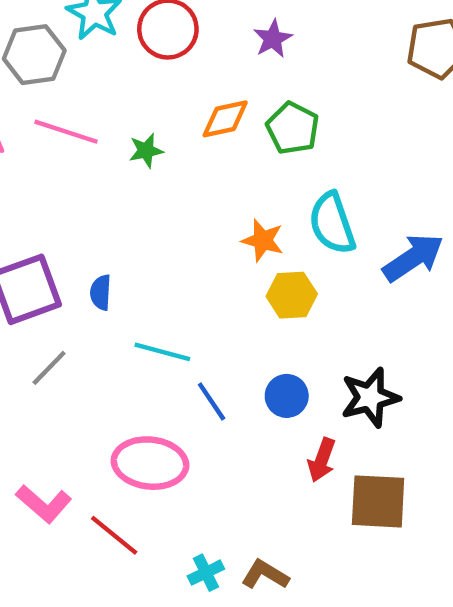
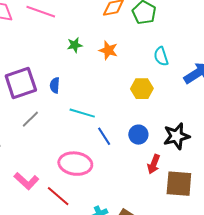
green star: (146, 151) -> (75, 45), moved
cyan semicircle: (332, 223) -> (161, 56), size x0.7
orange star: (263, 240) -> (108, 50), moved

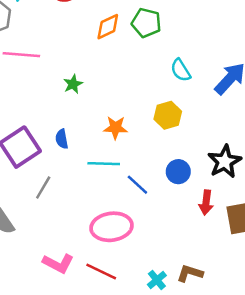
orange star: (108, 50) -> (115, 128), moved

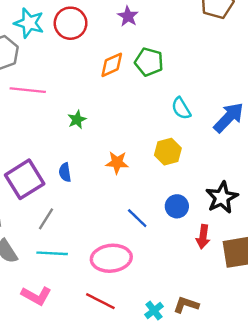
cyan line: (104, 164) -> (52, 253), moved
pink L-shape: (58, 263) -> (36, 296), moved

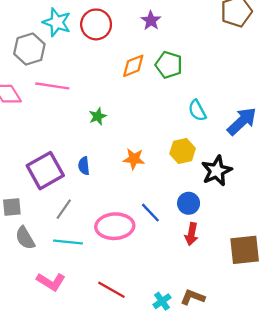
black star: (222, 197) -> (217, 171), moved
red arrow: (203, 237) -> (191, 234), moved
pink ellipse: (111, 258) -> (115, 226), moved

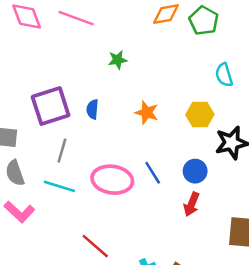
gray line: (64, 209) -> (62, 151), turned -30
pink L-shape: (51, 282) -> (19, 212), moved

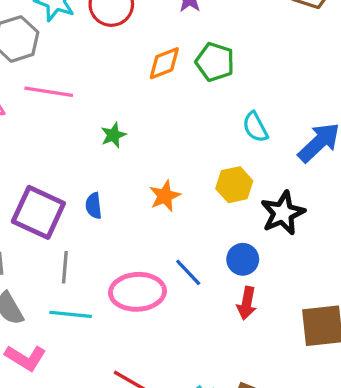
purple square: (51, 106) -> (38, 212), turned -36
orange star: (147, 113) -> (165, 196), turned -30

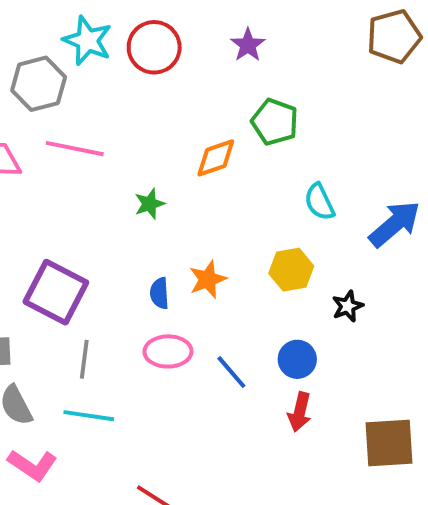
orange diamond: (164, 63) -> (216, 158), moved
blue semicircle: (94, 206) -> (159, 293), moved
black star: (283, 213) -> (348, 306), size x0.6
pink ellipse: (137, 292) -> (168, 351), moved, size x0.7

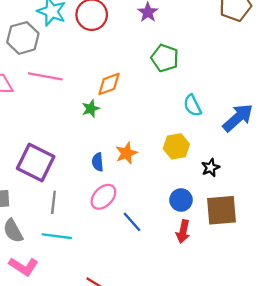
orange diamond: (216, 158) -> (109, 84), moved
pink ellipse: (168, 351) -> (103, 197), turned -44
blue line: (231, 372) -> (132, 222), moved
brown square: (389, 443) -> (222, 210), moved

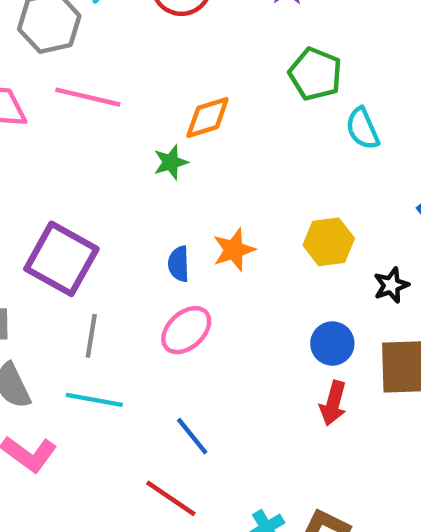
cyan semicircle: (192, 105) -> (363, 129), moved
blue line: (132, 222) -> (192, 436), moved

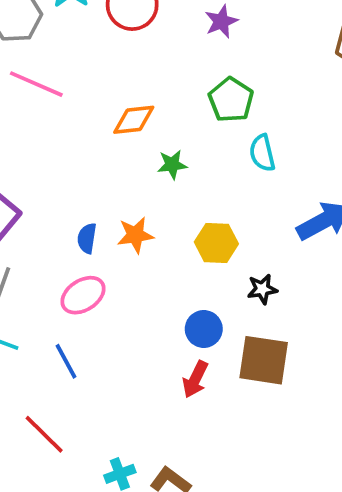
green star: (171, 162) -> (172, 165), moved
blue line: (192, 436) -> (66, 361), moved

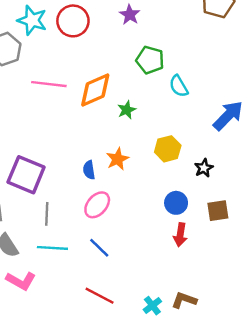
pink line: (36, 84) -> (49, 84), moved
orange diamond: (134, 120) -> (95, 90), size x1.4
brown square: (264, 360) -> (218, 211), size x0.7

